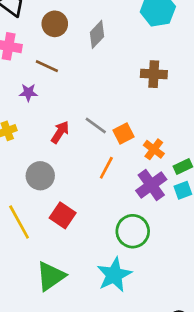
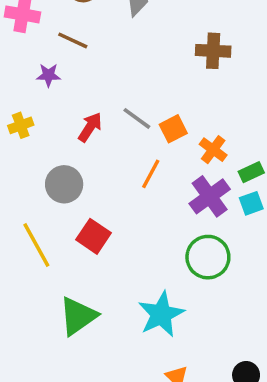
green circle: (133, 231) -> (208, 257), moved

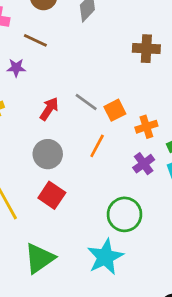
orange cross: (213, 150) -> (146, 127), turned 35
gray circle: (64, 184) -> (48, 154), moved
purple cross: (210, 196) -> (144, 164), size x0.7
green circle: (208, 257) -> (124, 214), moved

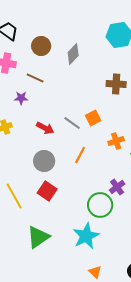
red arrow: (49, 109) -> (45, 128), turned 84
orange square: (115, 110) -> (93, 118), moved
purple cross: (144, 164) -> (117, 187), moved

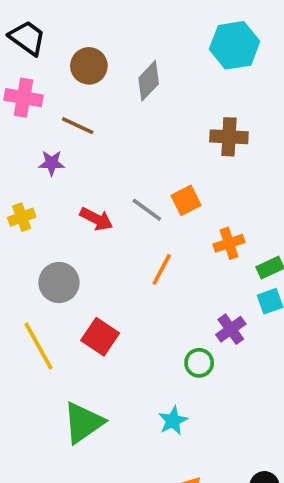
gray circle: (44, 161) -> (59, 283), moved
green circle: (100, 205) -> (199, 363), size x0.6
cyan star: (86, 236) -> (173, 421), size x0.6

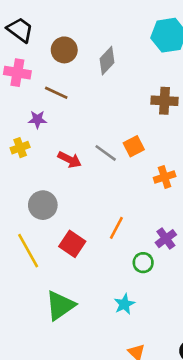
yellow cross: (22, 217) -> (20, 148), moved
orange line: (162, 269) -> (116, 228), moved

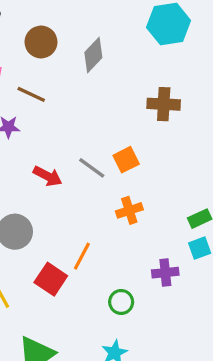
orange cross: (165, 177) -> (129, 210), moved
orange line: (116, 228) -> (82, 256), moved
purple cross: (166, 239) -> (165, 273), turned 30
green circle: (143, 263) -> (121, 302), moved

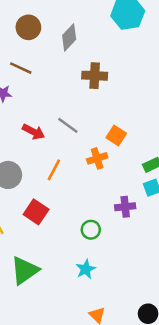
brown cross: (164, 104) -> (95, 76), moved
orange square: (126, 160) -> (116, 136), moved, turned -30
orange line: (82, 256) -> (54, 170), moved

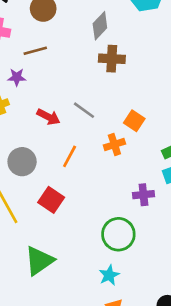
gray diamond: (69, 37) -> (100, 26), moved
brown line: (21, 68) -> (35, 51), turned -40
green circle: (91, 230) -> (118, 234), moved, size x1.6
cyan star: (86, 269) -> (109, 275), moved

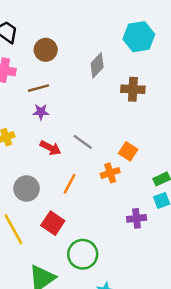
brown cross: (112, 59) -> (133, 89), moved
purple star: (17, 77) -> (41, 112), moved
green circle: (118, 234) -> (83, 254), moved

